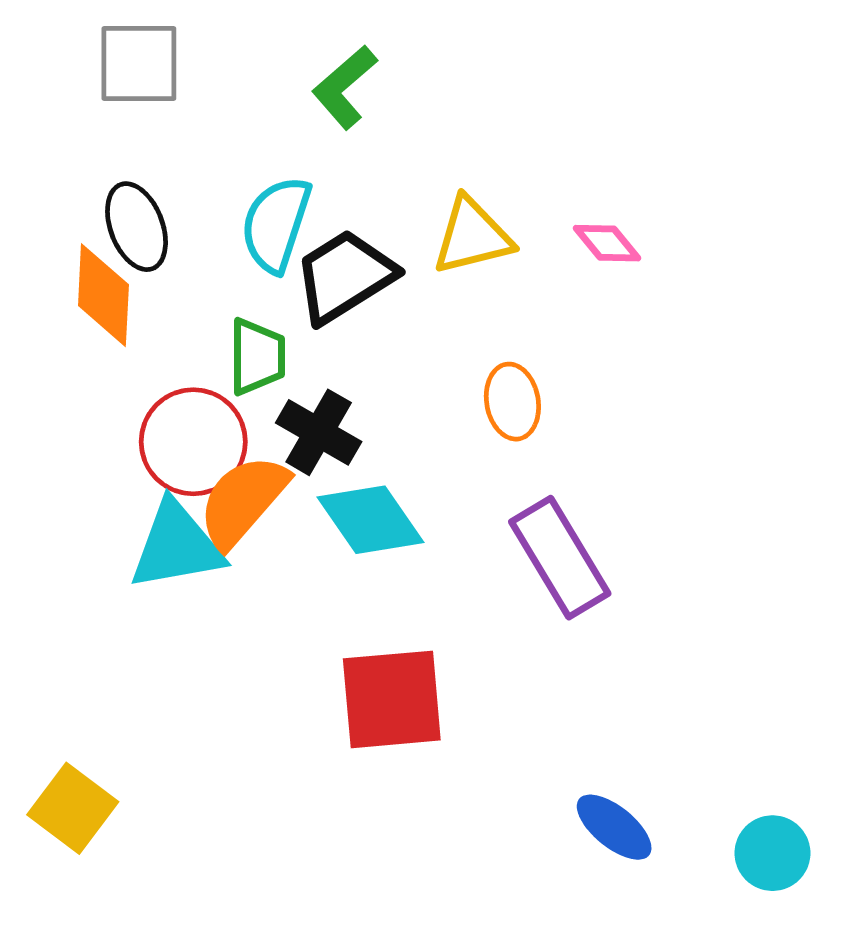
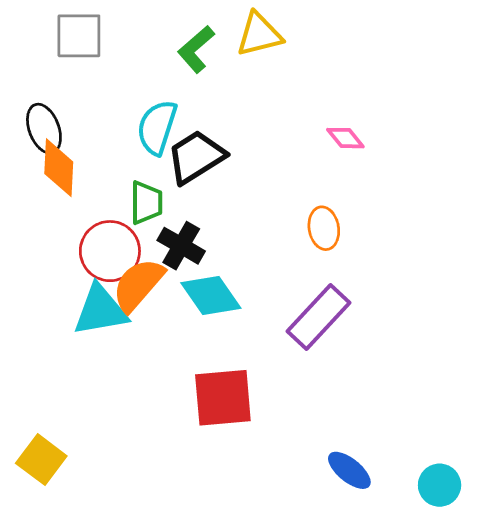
black ellipse: (137, 227) -> (44, 129), moved
yellow triangle: (472, 236) -> (259, 34), moved
orange ellipse: (512, 402) -> (324, 228), moved
purple rectangle: (560, 558) -> (318, 317), turned 74

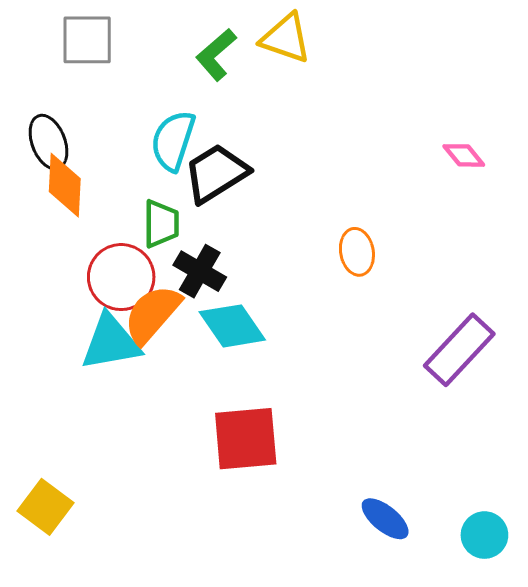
yellow triangle: (259, 34) -> (286, 38), turned 33
pink diamond: (345, 138) -> (464, 155), moved
purple rectangle: (318, 317) -> (459, 350), moved

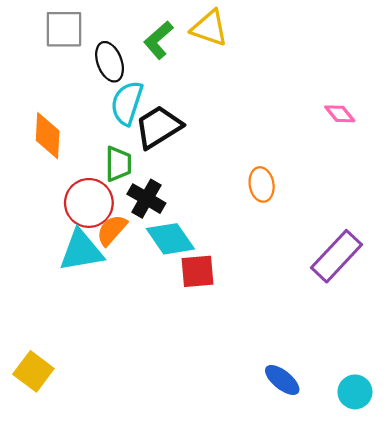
black ellipse: (49, 142) -> (110, 62), moved
orange semicircle: (152, 314) -> (112, 230), size x0.7
red square: (246, 439) -> (197, 271), moved, size x0.7

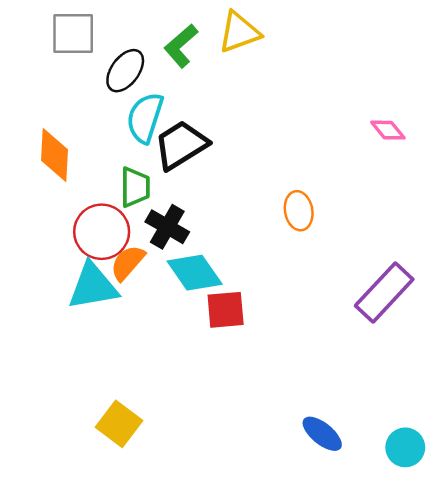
yellow triangle: (209, 28) -> (239, 32), turned -39
black ellipse: (110, 62) -> (125, 71), turned 57
yellow square: (33, 371) -> (119, 424), moved

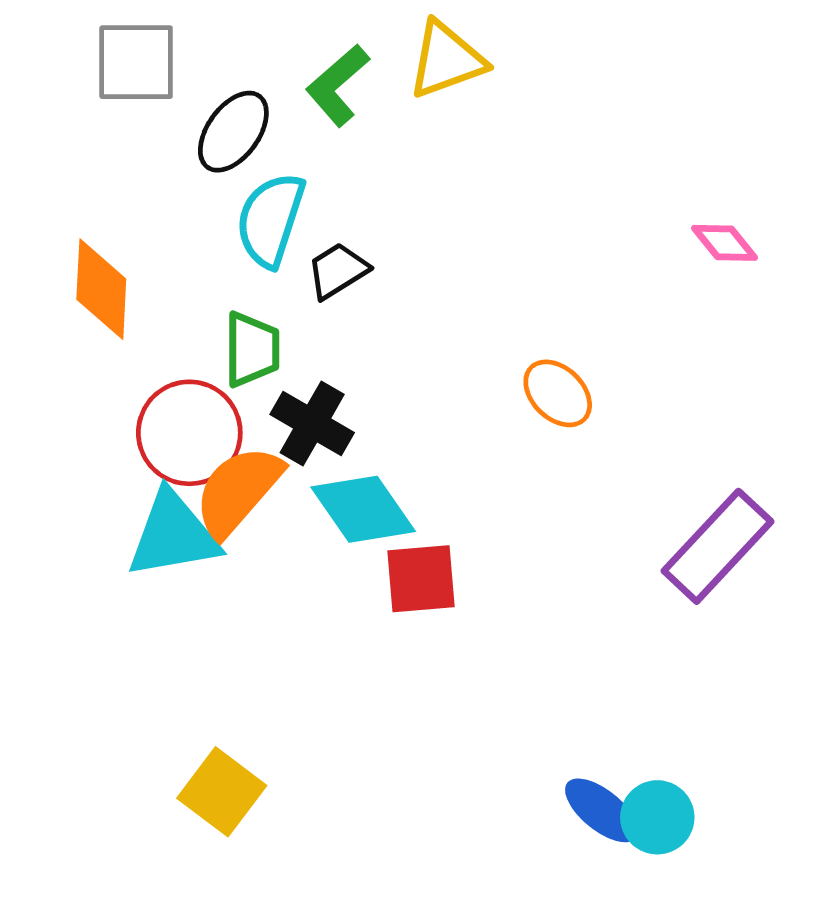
black trapezoid: (181, 145) -> (338, 271), size x0.6
orange ellipse: (299, 211) -> (558, 393), turned -36
orange semicircle: (128, 263) -> (238, 491), size x1.4
cyan circle: (405, 447) -> (657, 817), moved

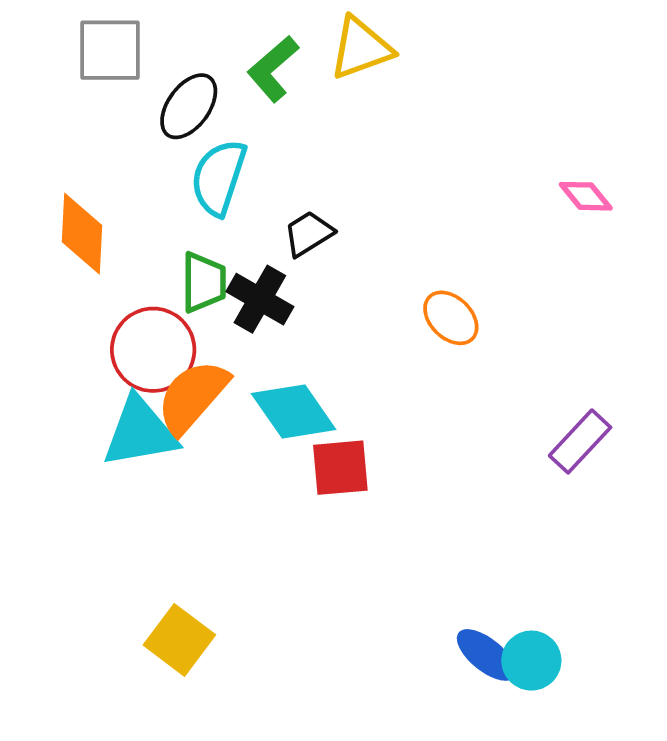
black trapezoid: (338, 271) -> (309, 234), moved
black cross: (312, 424) -> (260, 299), moved
purple rectangle: (718, 546) -> (580, 441), size x0.7

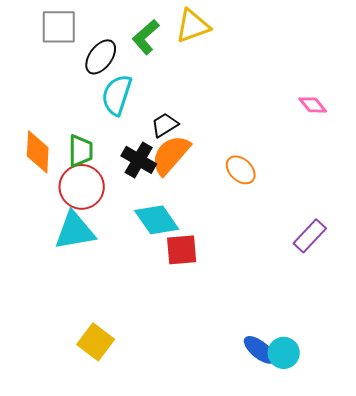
orange diamond: (82, 234) -> (38, 152), moved
green trapezoid: (204, 282) -> (81, 151), moved
orange semicircle: (192, 397) -> (171, 155), moved

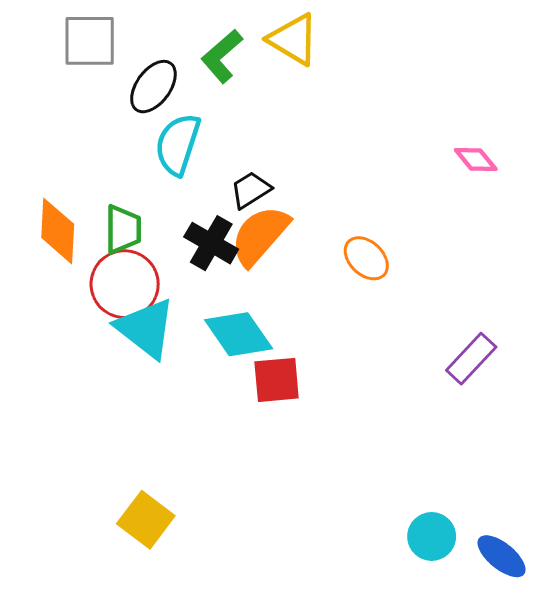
yellow triangle: (193, 26) -> (293, 39), turned 51
cyan triangle: (75, 231) -> (146, 328), moved, turned 48
blue ellipse: (260, 350) -> (502, 556), moved

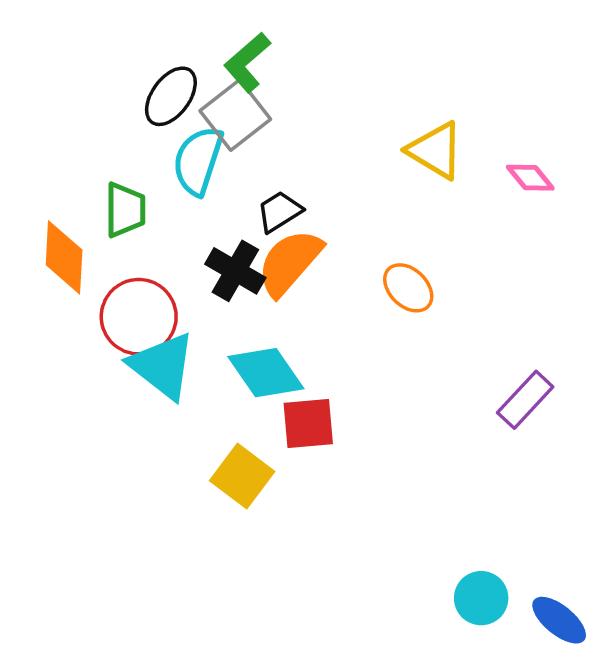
yellow triangle: (293, 39) -> (435, 151), moved
gray square: (90, 41) -> (235, 115), moved, turned -38
green trapezoid: (123, 229) -> (125, 210), moved
yellow square: (146, 520) -> (242, 476), moved

